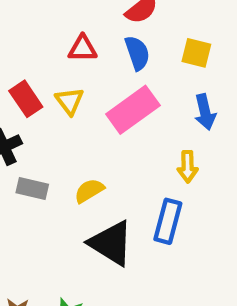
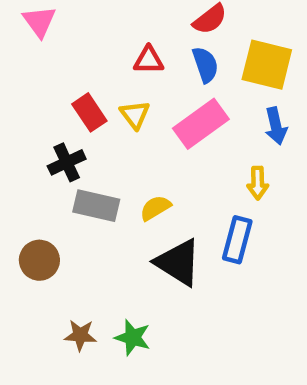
yellow square: (196, 53) -> (267, 65), size x1.6
gray rectangle: (32, 188) -> (96, 206), size x1.4

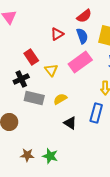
red triangle: (149, 60) -> (57, 34), turned -32
yellow triangle: (135, 115) -> (51, 70), moved
black triangle: (178, 262) -> (70, 123), size x0.6

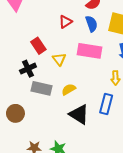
pink rectangle: (80, 62) -> (89, 51), turned 45
black triangle: (70, 123) -> (79, 114), size x1.5

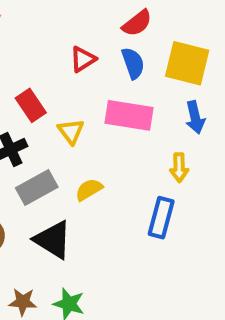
gray rectangle: (41, 88) -> (37, 188), turned -42
black triangle: (79, 114) -> (53, 240), moved

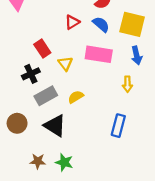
blue semicircle: (133, 63) -> (101, 24), turned -30
blue rectangle: (161, 218) -> (118, 126), moved

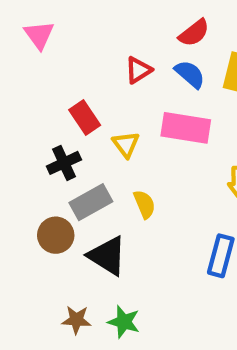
yellow semicircle: (76, 97) -> (144, 204), turned 98
brown circle: (17, 123) -> (56, 235), moved

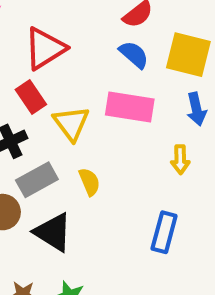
red triangle: (138, 70) -> (45, 49), moved, size x1.6
yellow triangle: (126, 144) -> (71, 123), size x1.4

